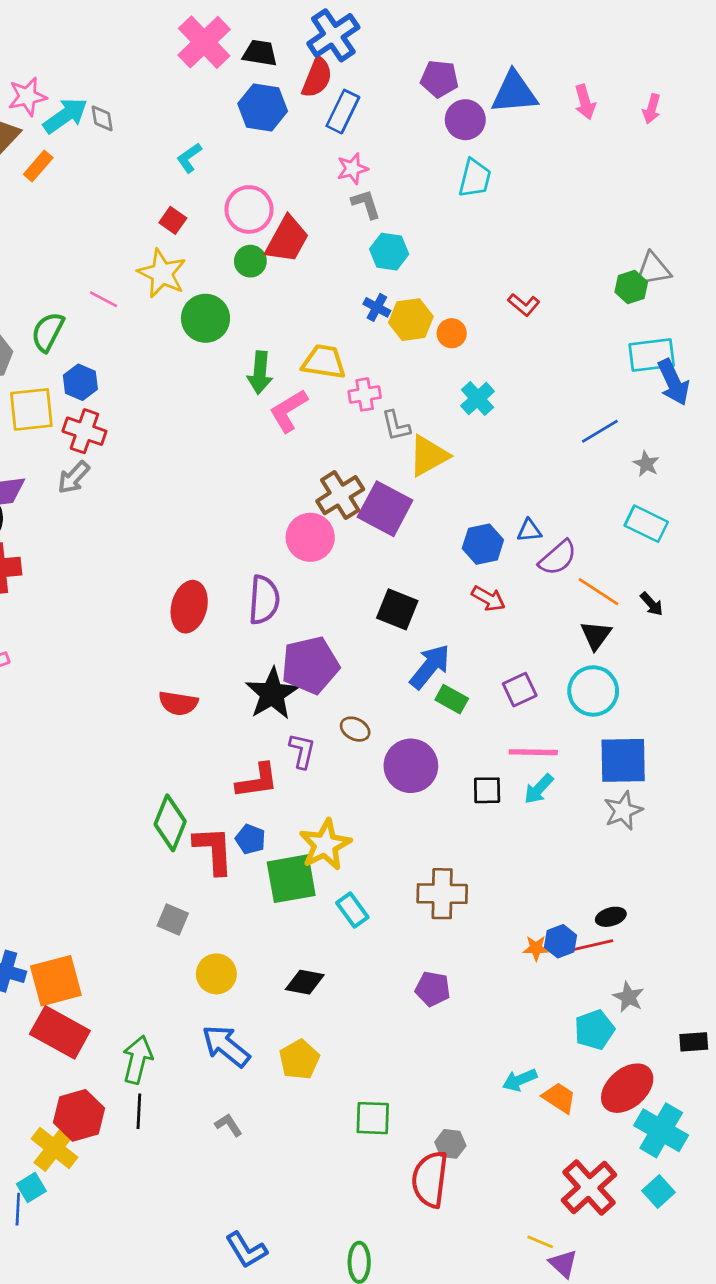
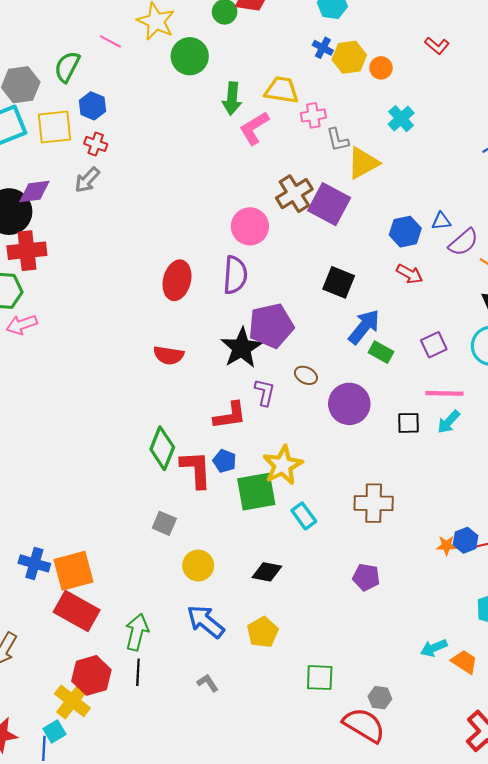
red cross: (84, 431) -> (96, 144), size x0.7
pink circle: (310, 537) -> (250, 226), moved
red semicircle: (430, 1179) -> (364, 725), turned 114

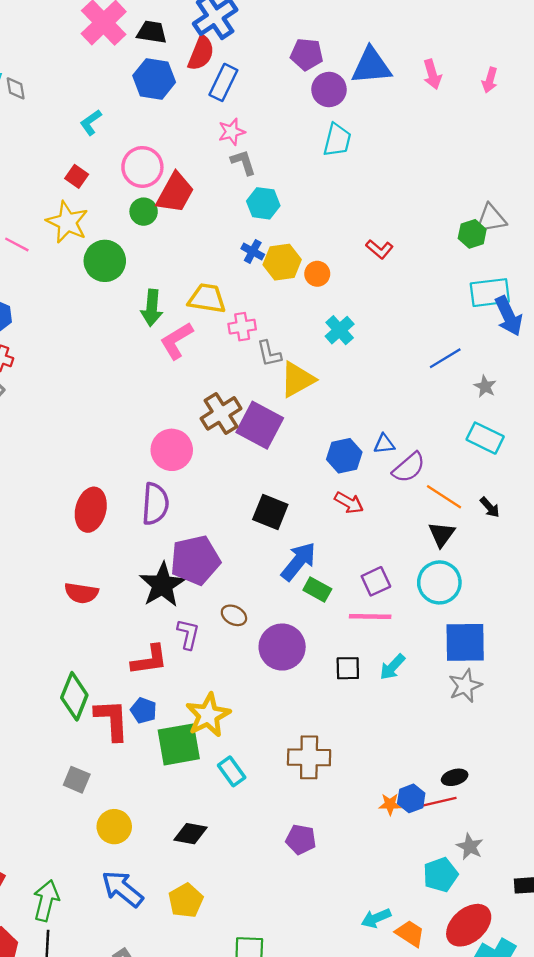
pink line: (444, 393) -> (370, 617), moved

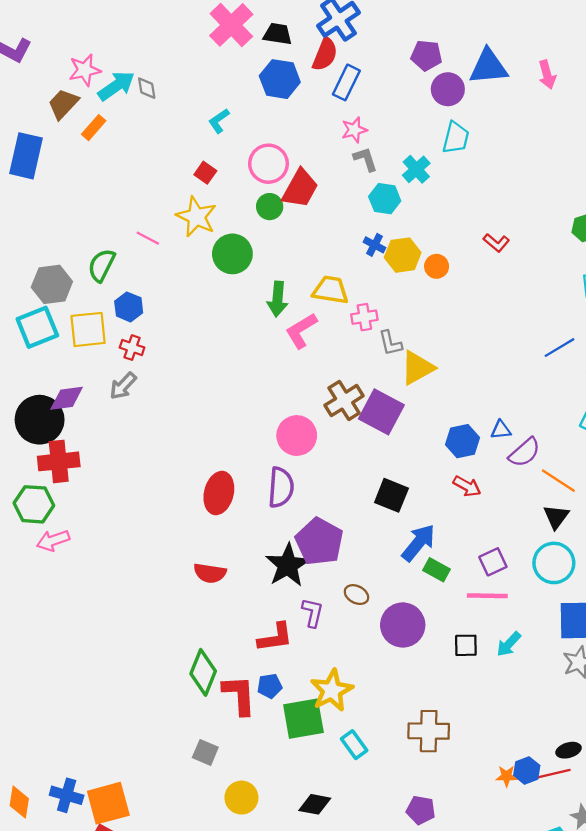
cyan cross: (340, 330) -> (416, 169), moved
purple pentagon: (195, 560) -> (319, 542), turned -30
blue pentagon: (144, 710) -> (270, 686), turned -30

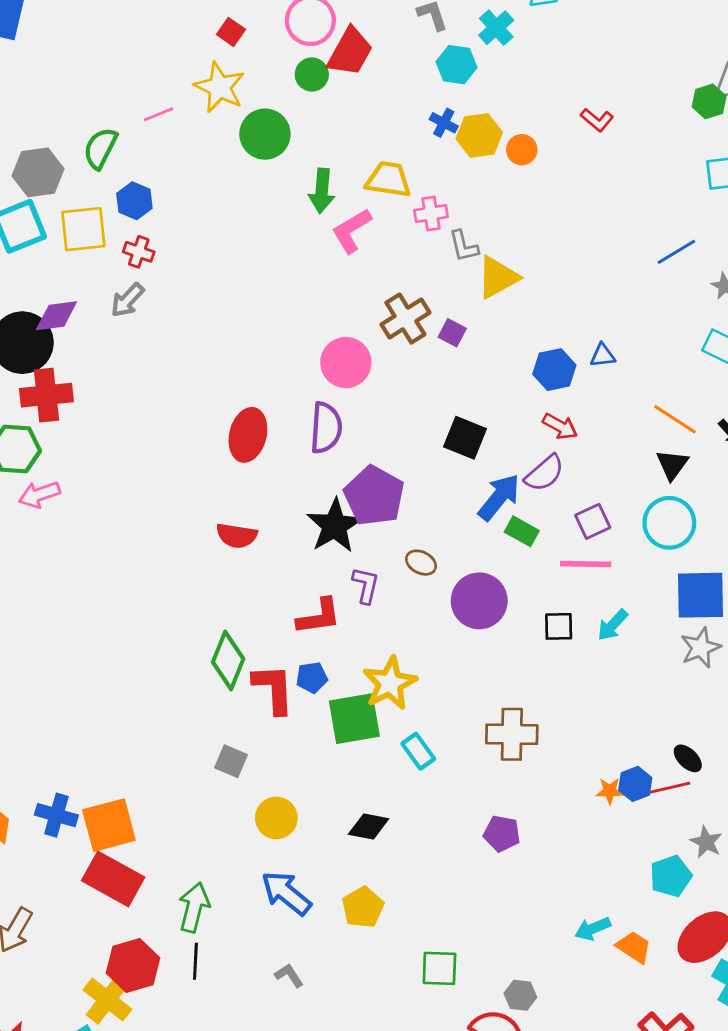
pink line: (148, 238) -> (159, 114), turned -50
purple square: (381, 412) -> (452, 333), size x0.5
purple semicircle: (525, 452) -> (544, 473), moved
black ellipse: (569, 750) -> (688, 758), turned 60

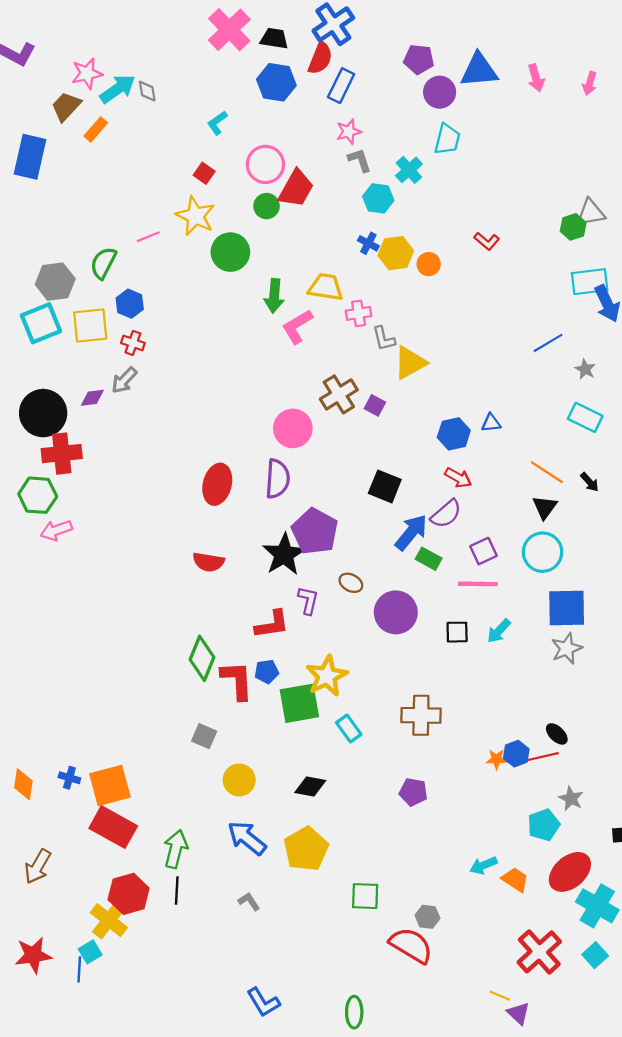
purple diamond: (56, 316) -> (92, 398), moved, size x0.7
blue cross: (56, 815) -> (69, 778), size x0.7
yellow pentagon: (363, 907) -> (306, 849), size x1.4

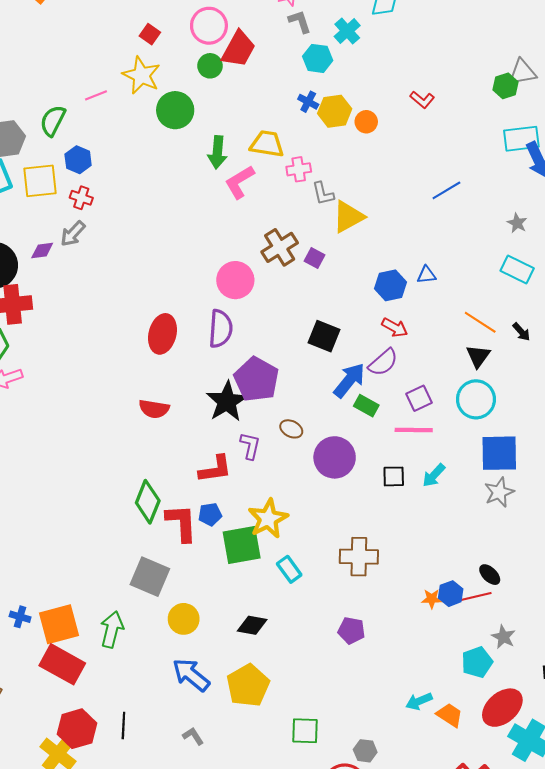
blue line: (548, 343) -> (446, 190), moved
gray square: (204, 736) -> (150, 577), size x1.6
green arrow: (176, 849) -> (112, 629), moved

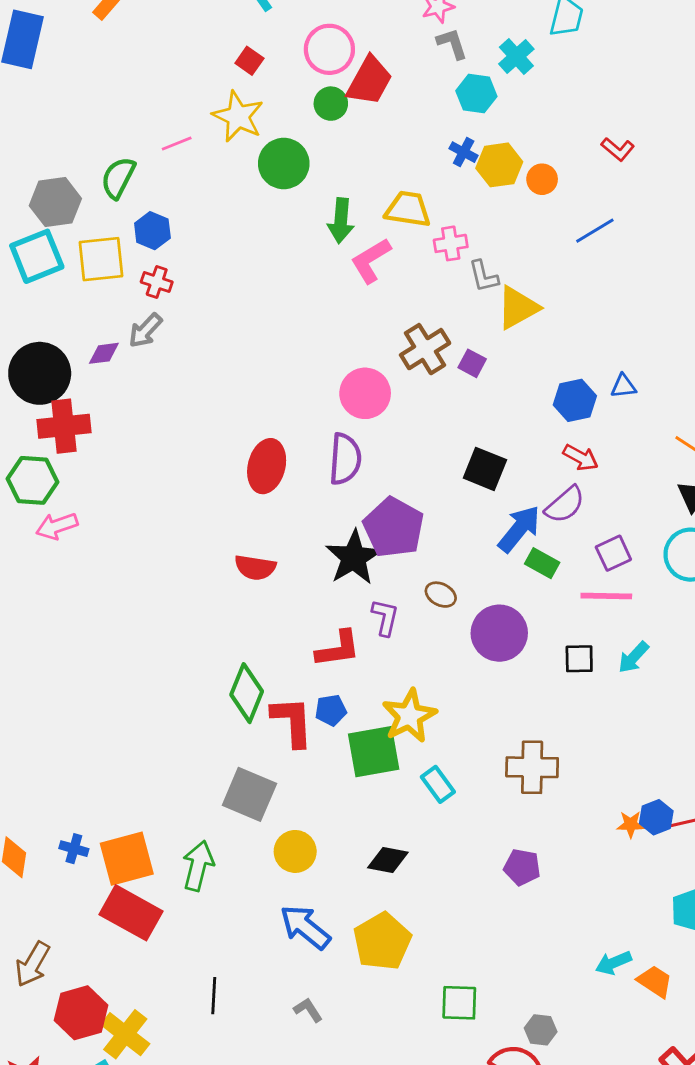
blue line: (446, 190) -> (595, 231), moved
red hexagon: (77, 729) -> (81, 1013), moved

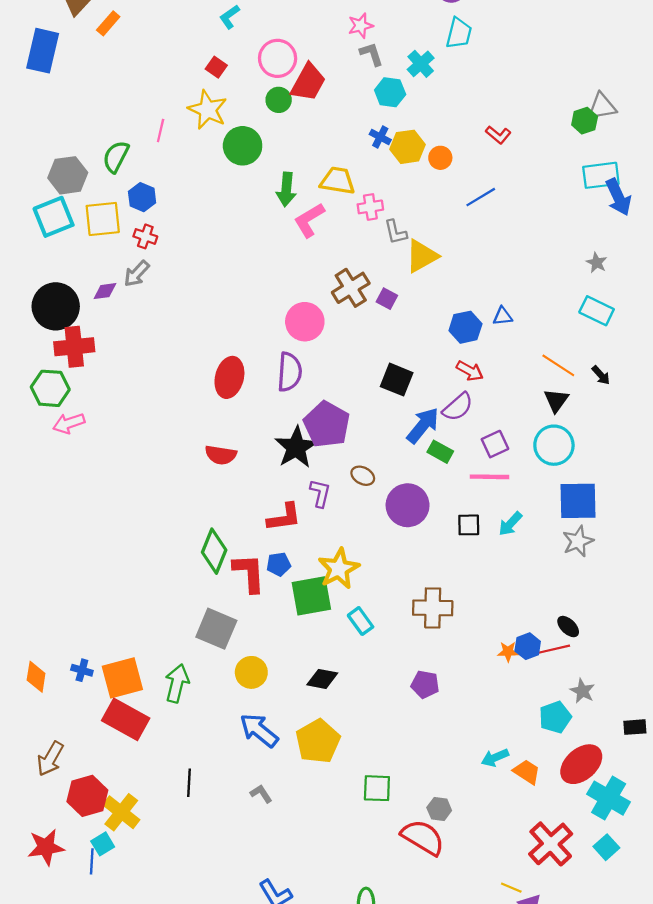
pink line: (177, 144) -> (161, 130), turned -55

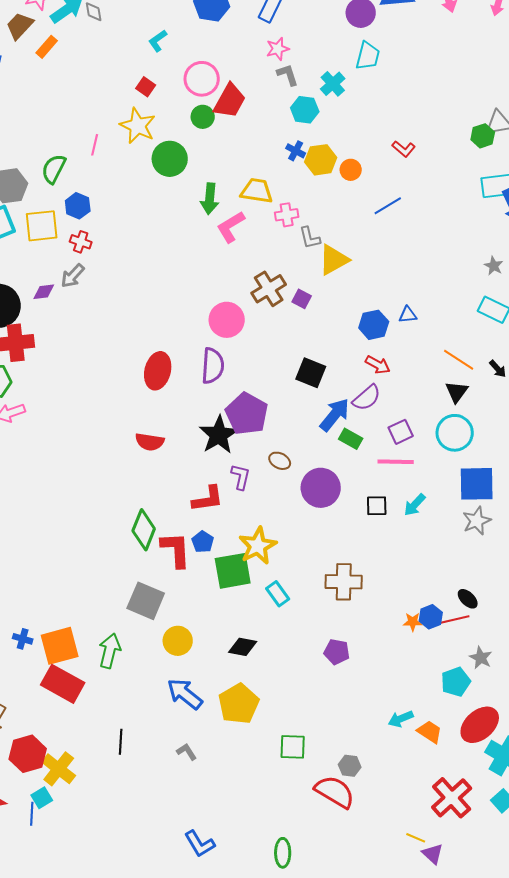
blue pentagon: (279, 564) -> (203, 542), turned -30

